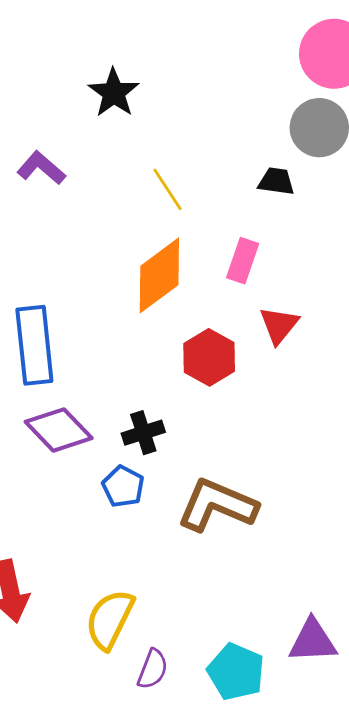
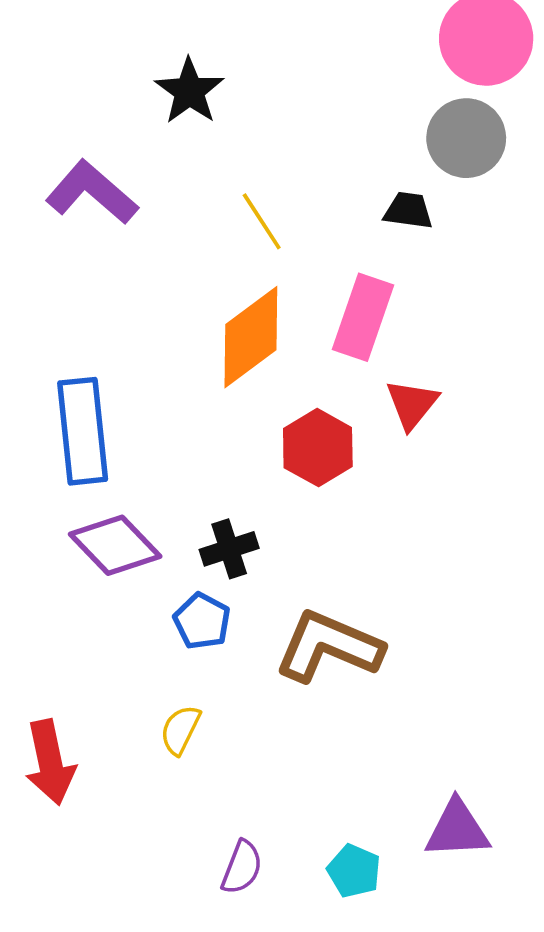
purple L-shape: (41, 168) -> (92, 192), size x1.4
pink rectangle: (243, 261) -> (363, 317), size x1.4
yellow semicircle: (110, 619) -> (180, 730), moved, size x0.6
cyan pentagon: (236, 672) -> (354, 871), size x0.7

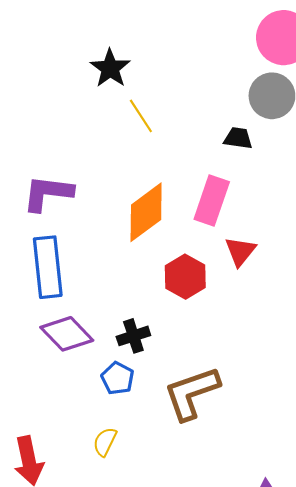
purple L-shape: (92, 192) -> (48, 193), moved, turned -34
yellow line: (262, 221) -> (141, 116), moved
brown L-shape: (329, 647) -> (192, 393), turned -42

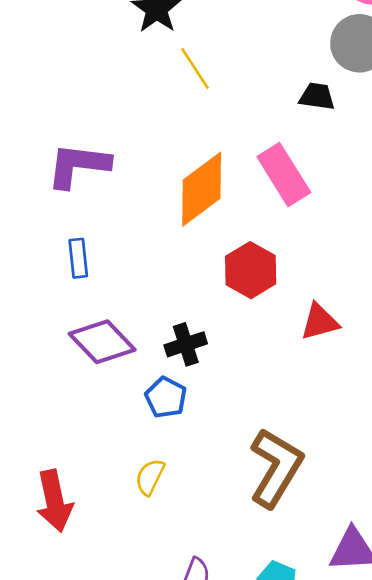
pink rectangle: (212, 201) -> (284, 175), turned -51
red triangle: (240, 251) -> (320, 322), moved, turned 36
blue rectangle: (48, 267) -> (78, 258), size x0.5
brown L-shape: (192, 393) -> (276, 468), moved, turned 140

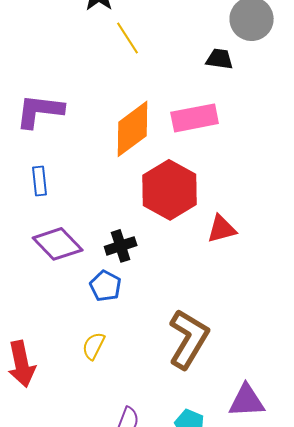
pink rectangle: (284, 175) -> (195, 118), turned -69
red hexagon: (251, 270) -> (170, 190), size x1.4

